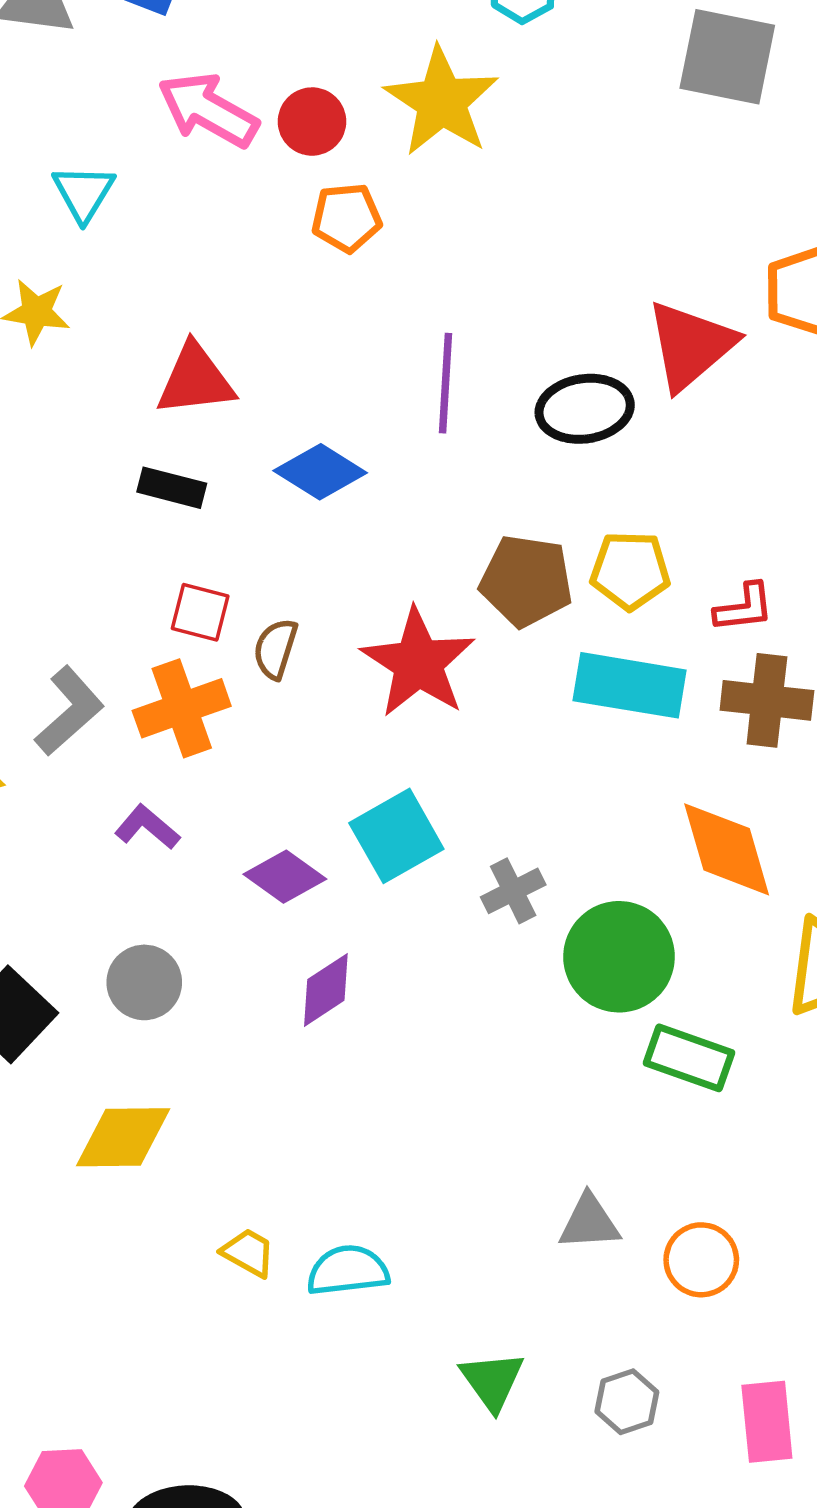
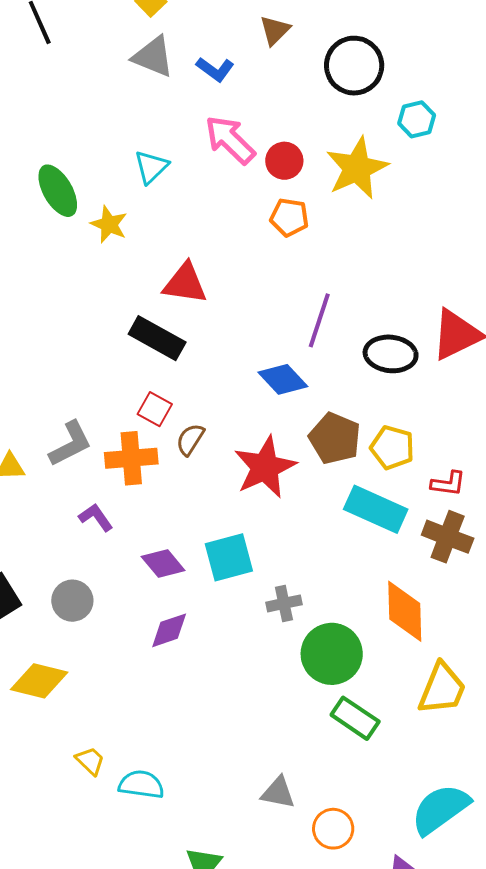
blue diamond: (320, 472) -> (283, 379), moved
black rectangle: (172, 488) -> (157, 338), size x1.5

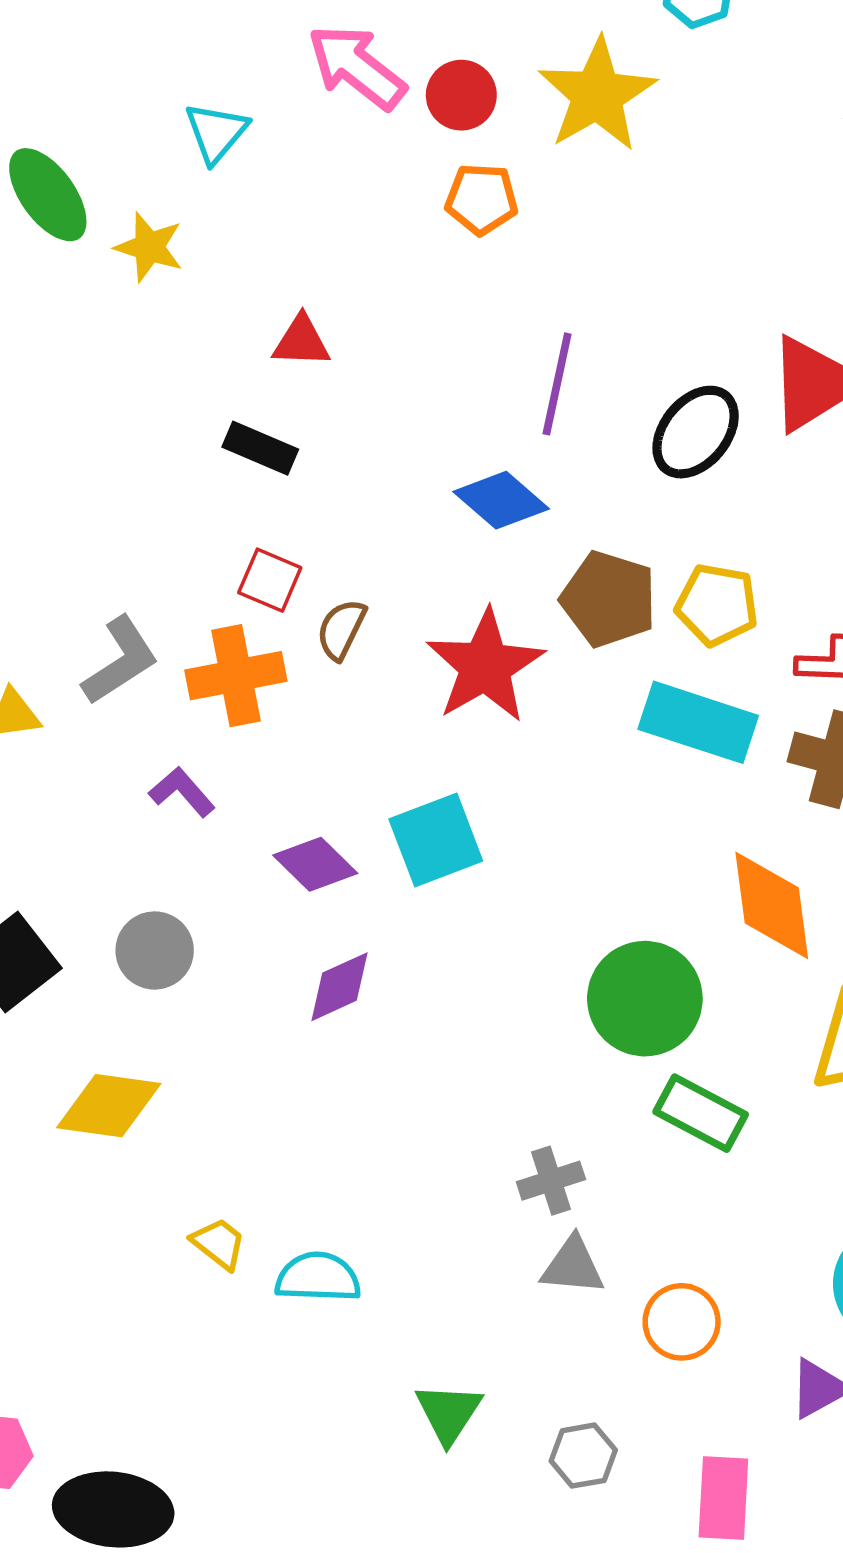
red triangle: (185, 283) -> (301, 341), size x0.7
black rectangle: (157, 338) -> (260, 448), size x0.7
black ellipse: (391, 354) -> (696, 432), turned -51
gray cross: (284, 603) -> (551, 1181), moved

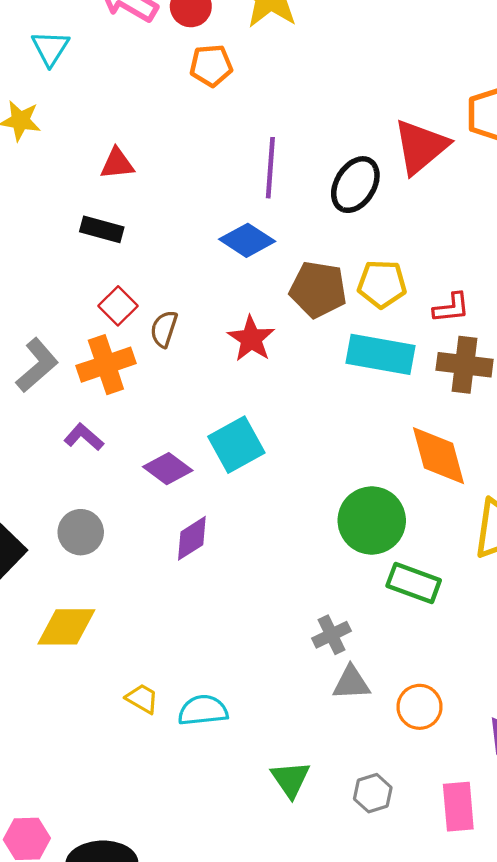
red square: (270, 580) -> (118, 306), turned 30
red star: (485, 666) -> (251, 339), size x0.7

